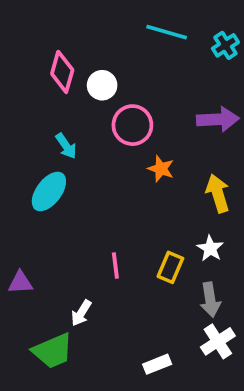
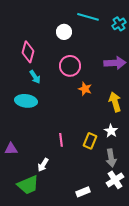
pink diamond: (62, 72) -> (28, 52), moved
white circle: (102, 85) -> (64, 32), moved
cyan ellipse: (49, 191) -> (26, 101), turned 60

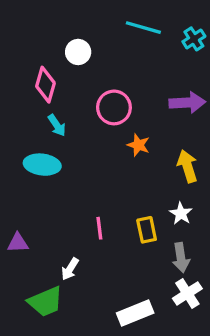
white circle: (64, 32) -> (78, 52), moved
yellow rectangle: (90, 141) -> (147, 230), turned -35
white rectangle: (83, 192) -> (135, 313), size x1.5

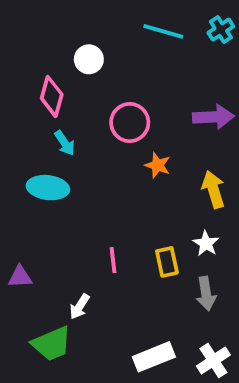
cyan cross: (194, 39) -> (221, 30), moved
white cross: (187, 293) -> (213, 361), moved

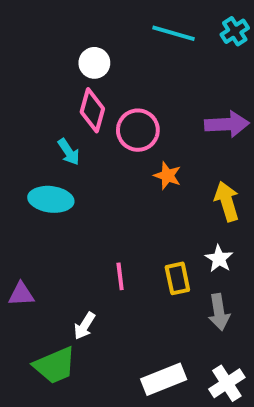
pink diamond: (52, 96) -> (92, 110), moved

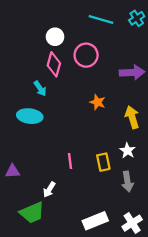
pink circle: (138, 130) -> (86, 55), moved

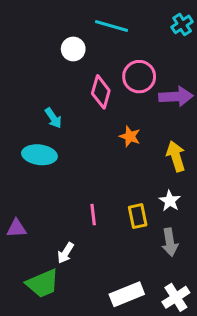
cyan line: (101, 19) -> (112, 26), moved
pink circle: (86, 55) -> (139, 77), moved
pink diamond: (54, 64) -> (101, 92), moved

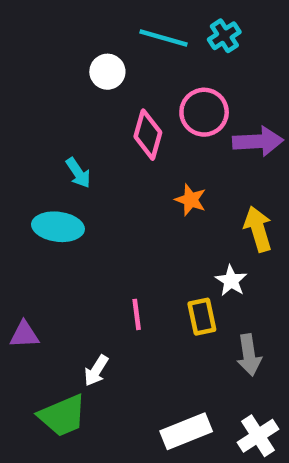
cyan cross: (182, 24) -> (224, 36), moved
white star: (170, 201) -> (231, 281), moved

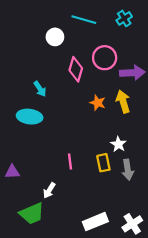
cyan cross: (224, 36) -> (124, 18), moved
yellow arrow: (258, 229) -> (123, 102), moved
gray arrow: (249, 355) -> (128, 170), moved

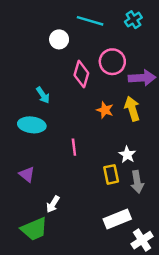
pink line: (70, 162) -> (74, 147), moved
purple triangle: (12, 172) -> (27, 174), moved, turned 42
white rectangle: (95, 222) -> (117, 219), moved

